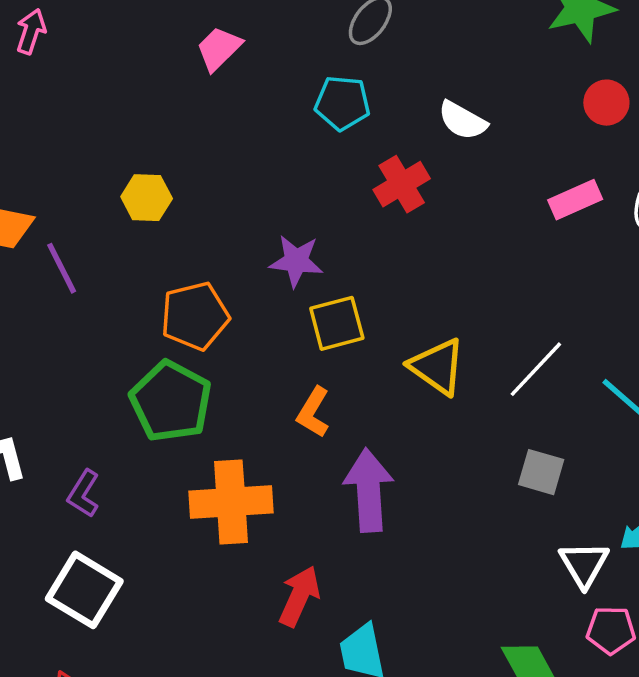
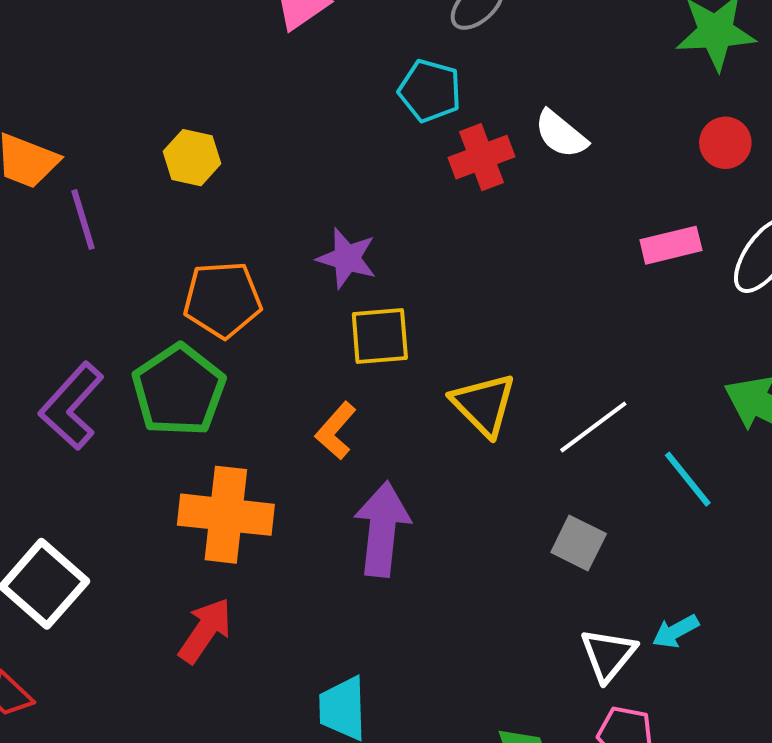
red cross: (402, 184) -> (481, 157), moved
purple L-shape: (84, 494) -> (71, 406), moved, size x1.6
red arrow: (299, 596) -> (205, 631), moved

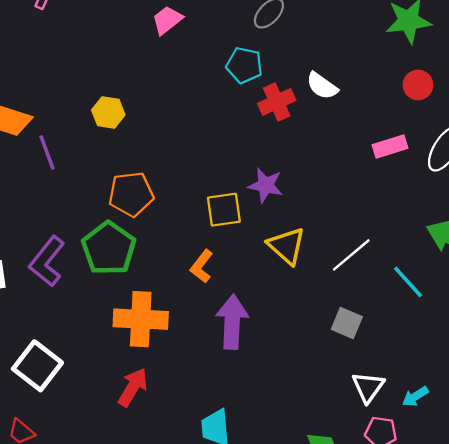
purple star: (347, 258) -> (266, 185), moved
cyan arrow: (676, 631) -> (415, 397), moved

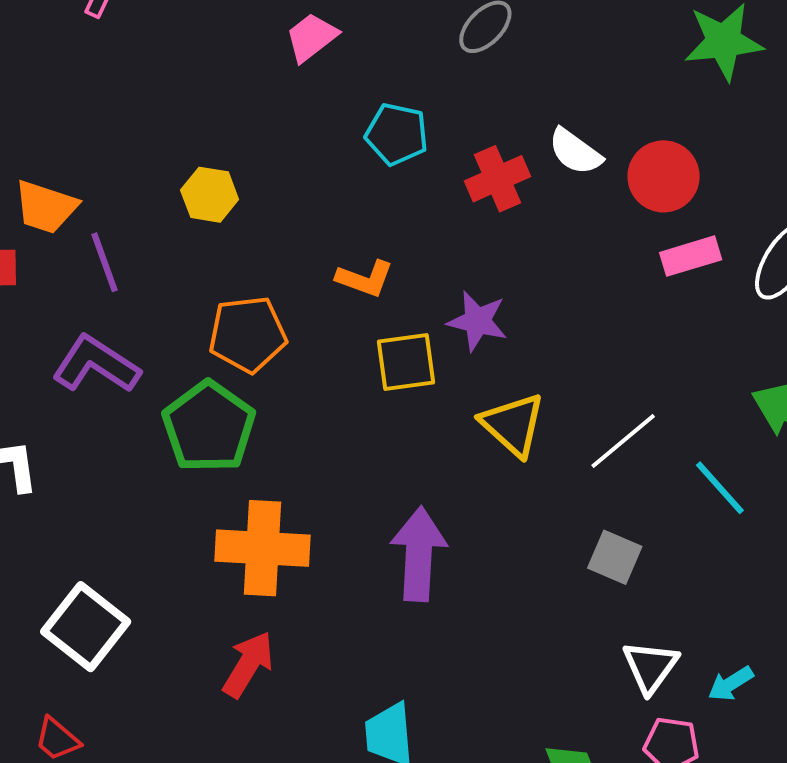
cyan pentagon: (244, 65) -> (397, 134), moved
red circle: (418, 85) -> (664, 176), moved, size x1.4
purple L-shape: (47, 261) -> (96, 364), moved, turned 84
orange L-shape: (202, 266) -> (365, 279), moved, turned -108

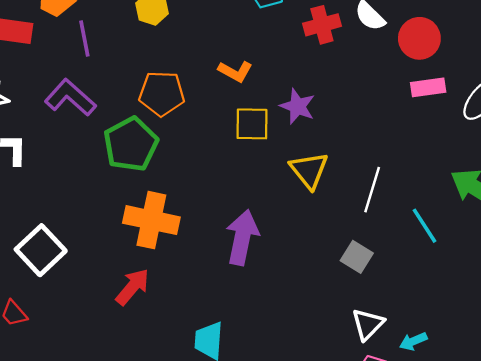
white line: (623, 441) -> (372, 190), turned -42

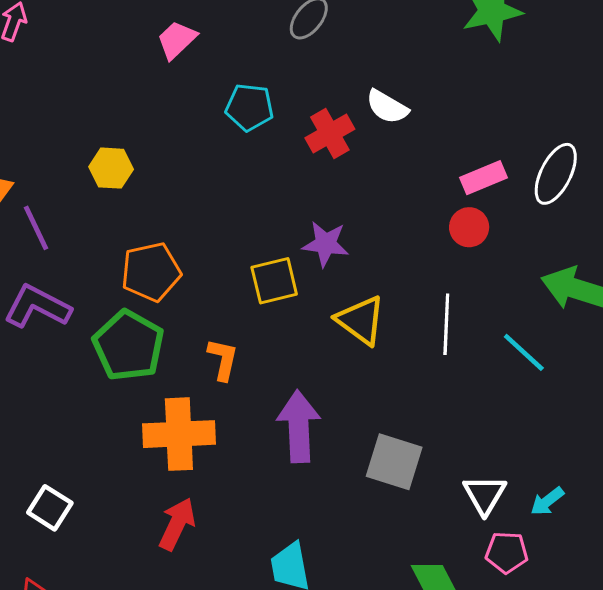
red circle: (419, 38) -> (469, 227), moved, size x0.7
orange L-shape: (235, 71) -> (223, 359), moved, turned -92
white square: (41, 250) -> (50, 508), size x0.7
gray square: (357, 257) -> (394, 462), moved, size x1.4

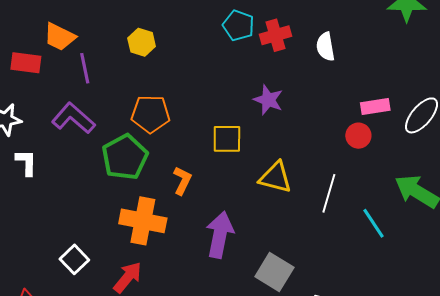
white semicircle: (387, 107) -> (325, 47), turned 36
red cross: (330, 133) -> (276, 35), moved
purple star: (326, 244) -> (268, 100), moved
yellow triangle: (361, 320) -> (275, 177), turned -36
white square: (50, 508) -> (74, 259), moved

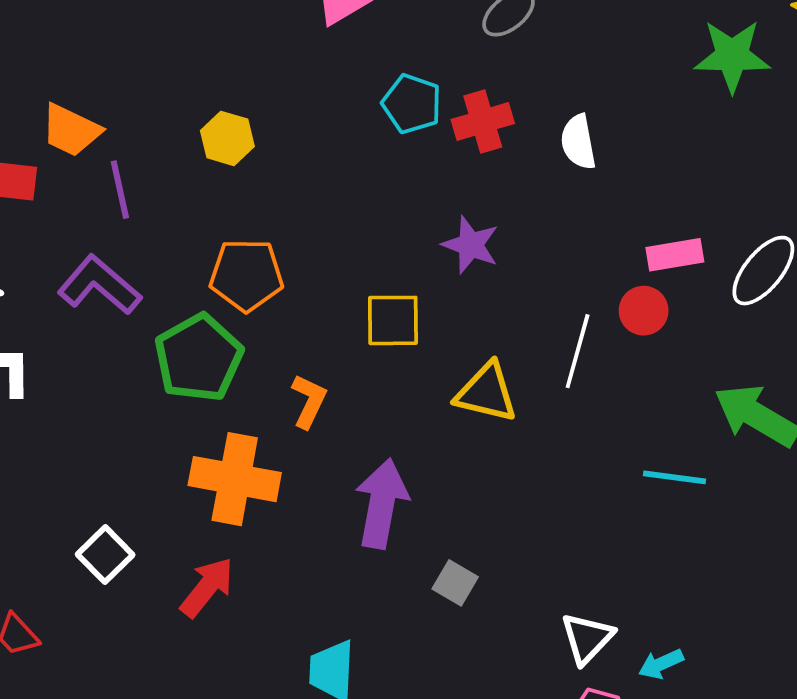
white line: (329, 193) -> (578, 351), moved
cyan line: (373, 223) -> (675, 477), turned -48
gray square: (274, 272) -> (455, 583), moved, size x0.6

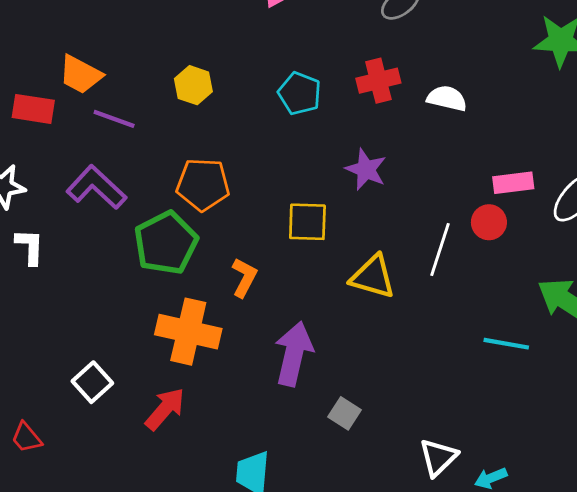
cyan pentagon: (412, 104) -> (300, 93), moved
white semicircle: (578, 142) -> (447, 98), turned 111
purple line: (120, 190) -> (114, 119), turned -60

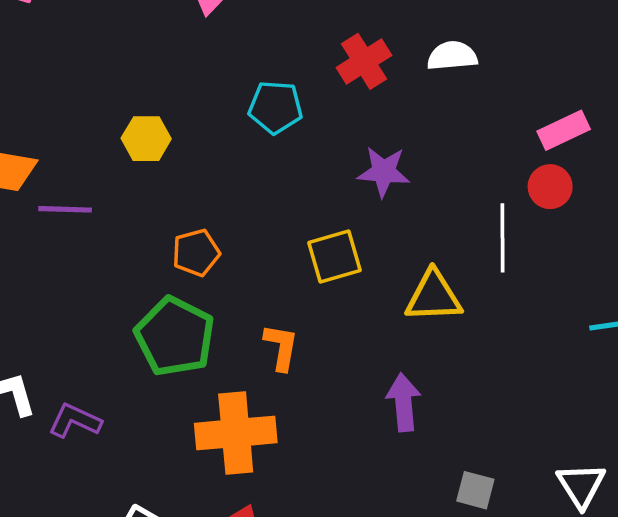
orange pentagon: (203, 184) -> (196, 253), size x0.7
purple L-shape: (96, 187) -> (75, 421), moved, size x0.7
purple arrow: (294, 354) -> (404, 402), moved, size x0.7
gray square: (344, 413) -> (475, 490), moved

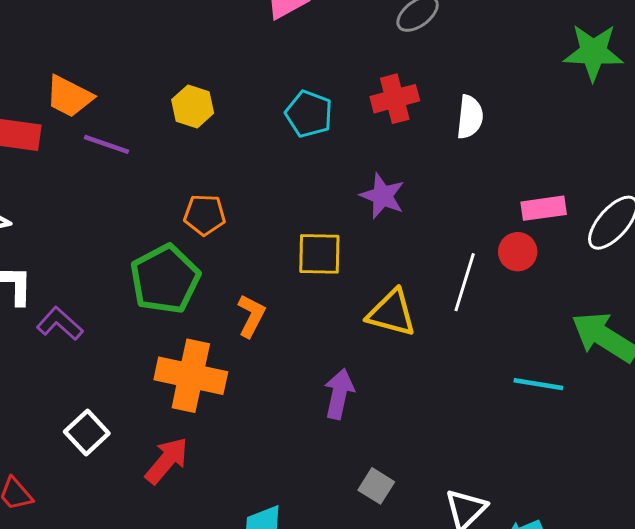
white semicircle: (452, 56) -> (470, 117), turned 84

